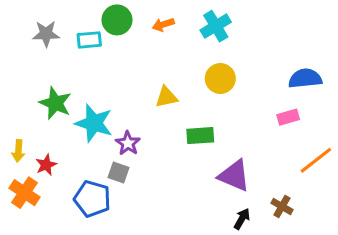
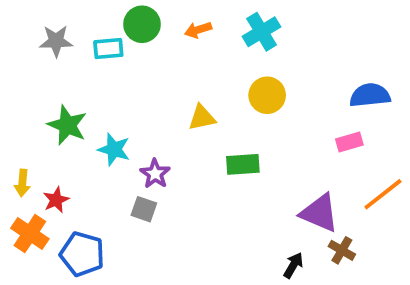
cyan star: (94, 123) -> (114, 149), size x0.7
purple triangle: (234, 176) -> (319, 213), moved
blue pentagon: (92, 199) -> (82, 254), moved

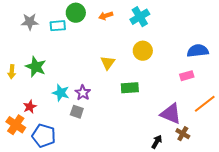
yellow triangle: (202, 118) -> (108, 63), turned -42
cyan star: (114, 149) -> (61, 93), moved
yellow arrow: (22, 183) -> (12, 72), moved

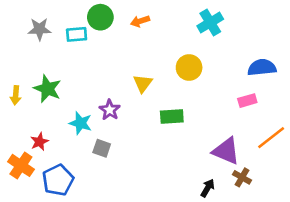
cyan cross: (140, 17) -> (210, 22), moved
purple star: (83, 93) -> (110, 110), moved
blue pentagon: (44, 136) -> (58, 180), turned 30

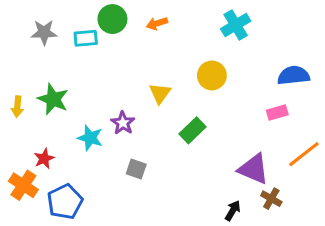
green rectangle: (172, 116) -> (193, 130), turned -40
gray square: (102, 148) -> (136, 169), moved

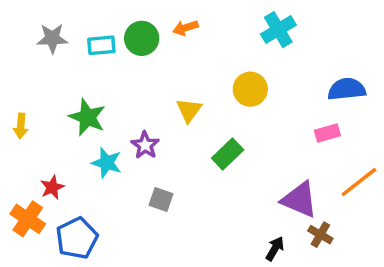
green circle: (112, 19) -> (142, 38), moved
green star: (53, 99) -> (87, 117), moved

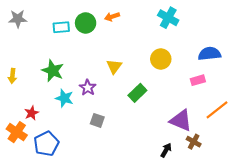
cyan cross: (278, 30) -> (168, 18), turned -30
gray star: (52, 38) -> (18, 19), moved
yellow circle: (250, 89) -> (161, 59), moved

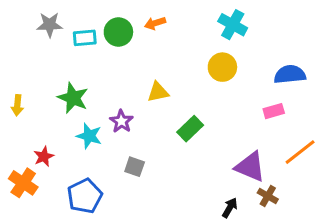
gray star: (18, 19) -> (50, 25), moved
yellow circle: (161, 59) -> (222, 67), moved
yellow triangle: (114, 66) -> (158, 92), turned 42
blue pentagon: (46, 144) -> (85, 196), moved

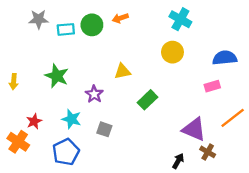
cyan star: (89, 136) -> (71, 119), moved

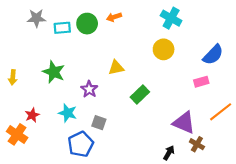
blue semicircle: (225, 58) -> (213, 55), turned 140
blue pentagon: (66, 152) -> (81, 144), moved

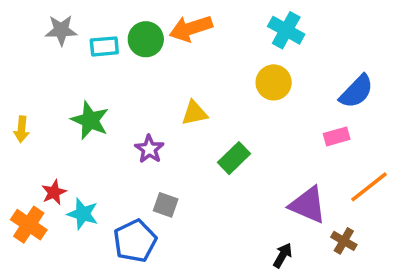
orange arrow: (114, 17) -> (191, 28), size x1.6
cyan star: (68, 113) -> (83, 214), moved
brown cross: (197, 144) -> (344, 241), moved

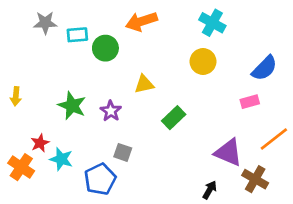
green circle: (146, 39) -> (105, 48), moved
green star: (90, 120) -> (72, 106), moved
brown cross: (344, 241) -> (255, 179), size x1.4

